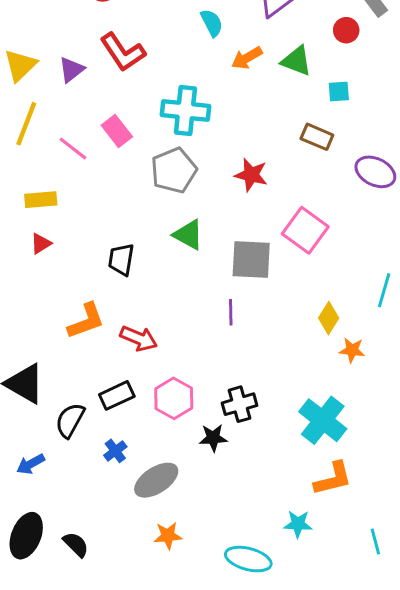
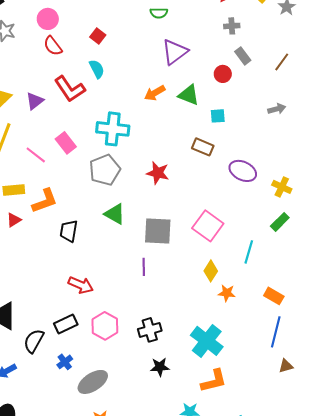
cyan semicircle: (212, 23) -> (97, 69), moved
pink square: (305, 230) -> (208, 226), moved
orange L-shape: (86, 321) -> (45, 201), moved
black star: (213, 438) -> (160, 367), moved

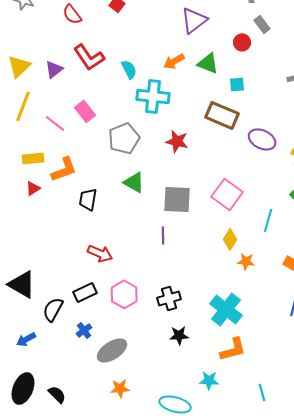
cyan semicircle: (97, 69) -> (129, 69), moved
cyan cross: (113, 129) -> (153, 96), moved
brown rectangle: (203, 147) -> (222, 115), size x1.5

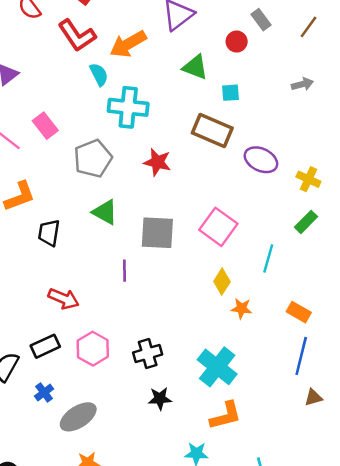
red L-shape: (89, 57) -> (77, 35), moved
orange arrow: (174, 61) -> (128, 44), moved, size x1.4
purple line: (163, 235) -> (124, 271), moved

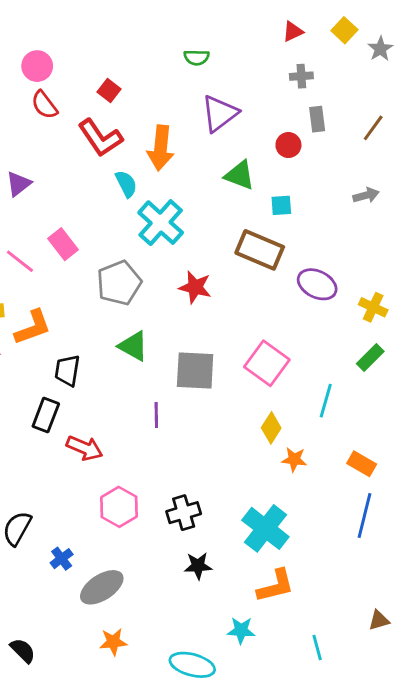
gray rectangle: (261, 20) -> (317, 119), turned 30
orange arrow: (128, 44) -> (161, 148), turned -54
cyan cross: (128, 107) -> (161, 223), turned 36
black rectangle: (45, 346) -> (46, 415), moved, turned -44
brown triangle: (313, 397) -> (379, 620), moved

